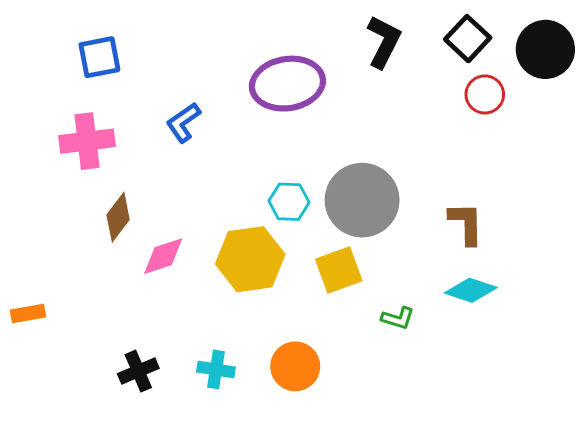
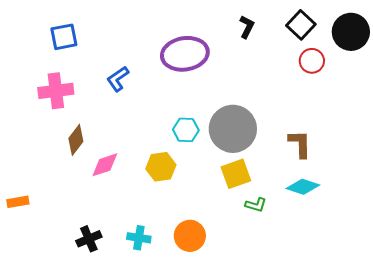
black L-shape: (384, 42) -> (247, 27), size x0.7
yellow hexagon: (250, 259) -> (161, 167), size x0.7
yellow square: (339, 270) -> (236, 174), moved

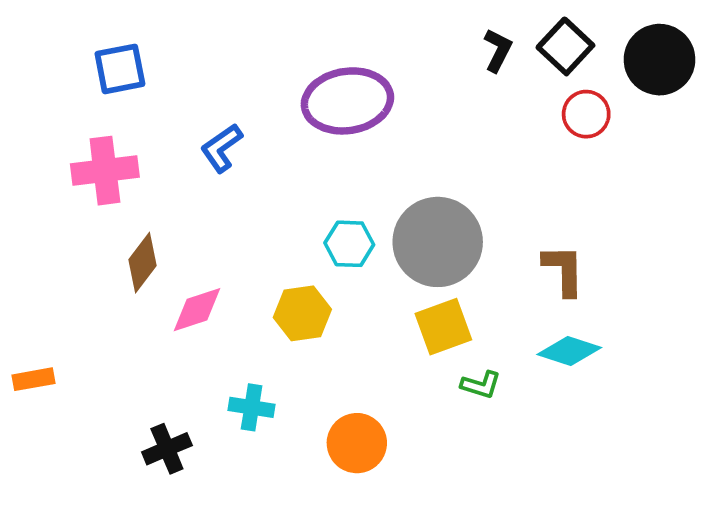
black L-shape: (247, 27) -> (498, 50), moved
cyan cross: (139, 238) -> (252, 407), moved

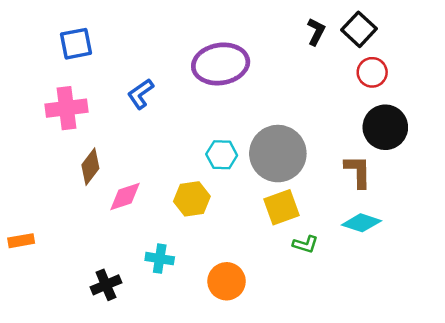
black circle: (659, 60) -> (385, 127), moved

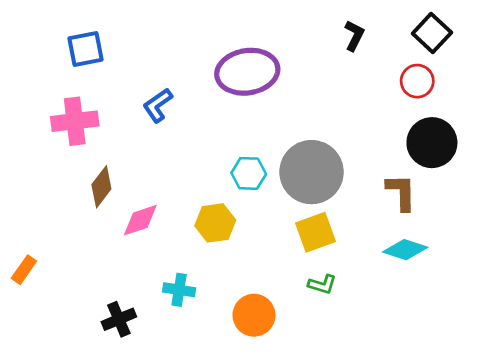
black square: (359, 29) -> (432, 33), moved
orange rectangle: (21, 241) -> (24, 270), turned -45
green L-shape: (305, 244) -> (322, 284), moved

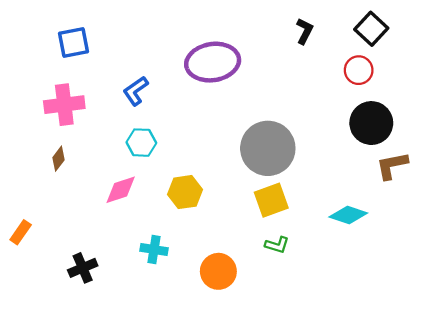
cyan hexagon: (249, 173) -> (141, 143), moved
brown diamond: (101, 187) -> (59, 159), moved, size x0.7
brown L-shape: (401, 192) -> (392, 166), moved, turned -100
black cross: (119, 319) -> (83, 268), moved

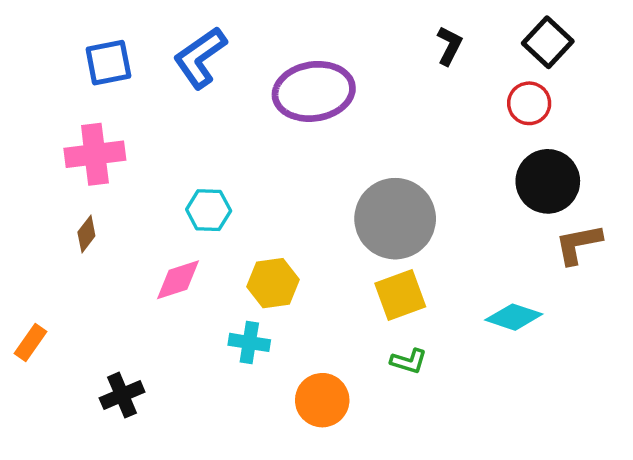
blue L-shape: (136, 91) -> (200, 58), moved, size x1.4
cyan cross: (154, 250) -> (249, 342), moved

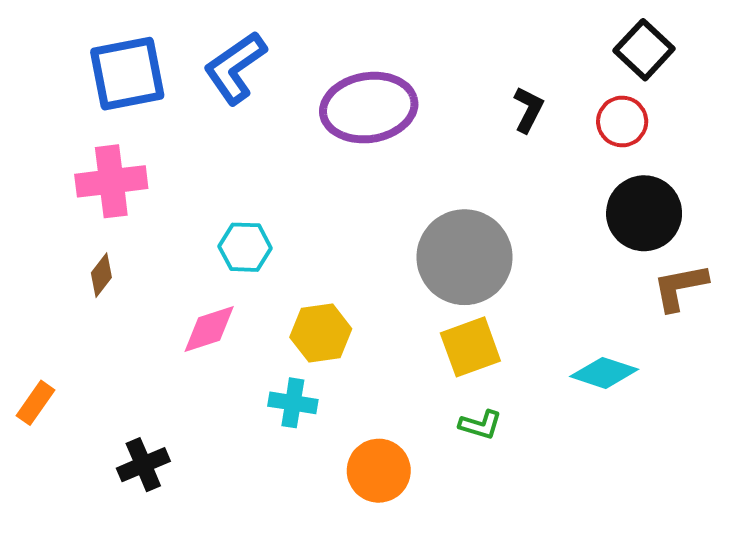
black L-shape: (449, 46) -> (528, 110), moved
blue square: (108, 63) -> (127, 74), size x1.4

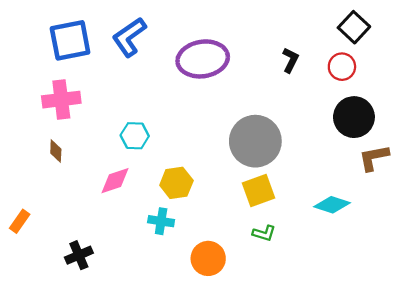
brown diamond: (101, 275) -> (56, 151), turned -35

